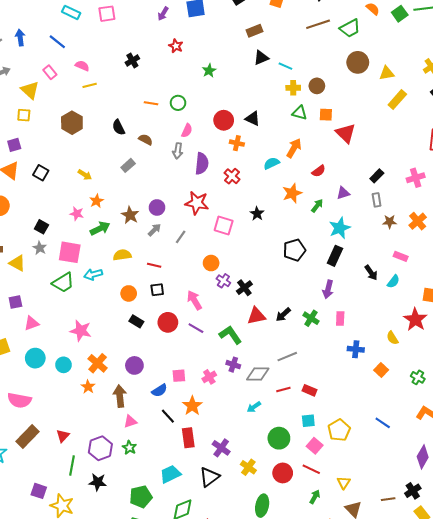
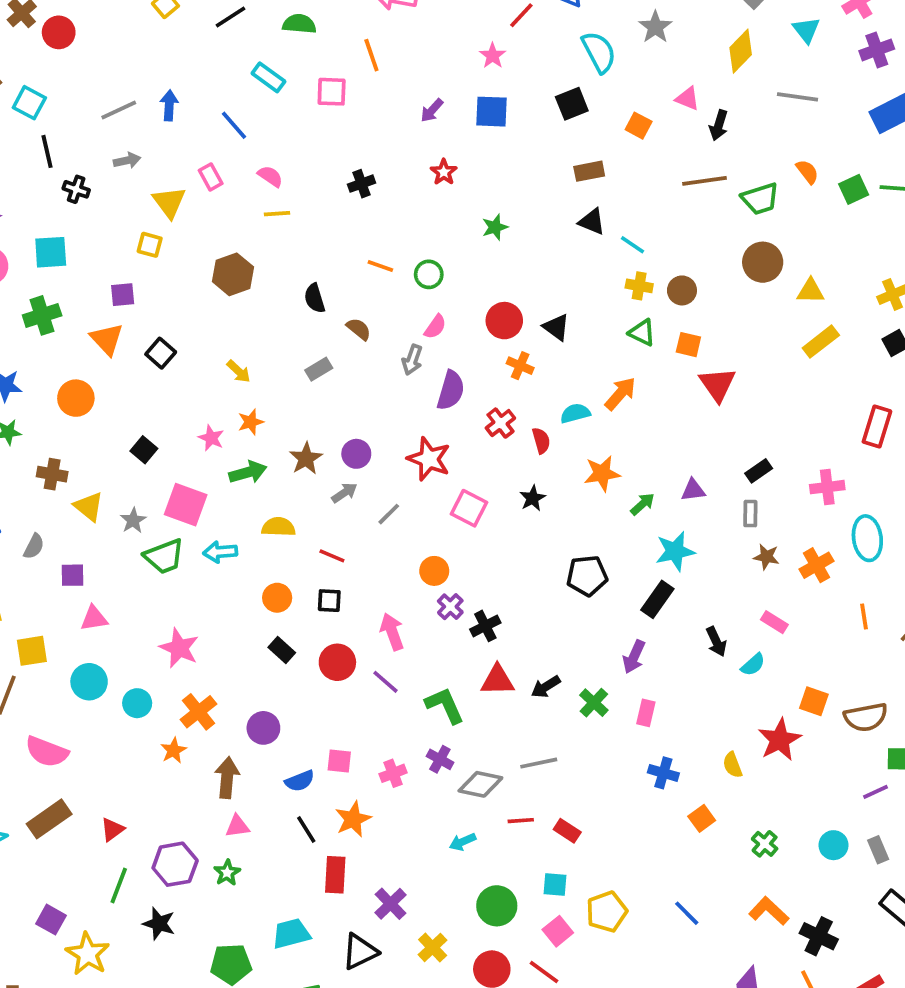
black triangle: (261, 58) -> (592, 222), turned 35
red semicircle: (319, 171) -> (541, 441), moved, turned -80
gray star: (40, 248) -> (133, 520), moved

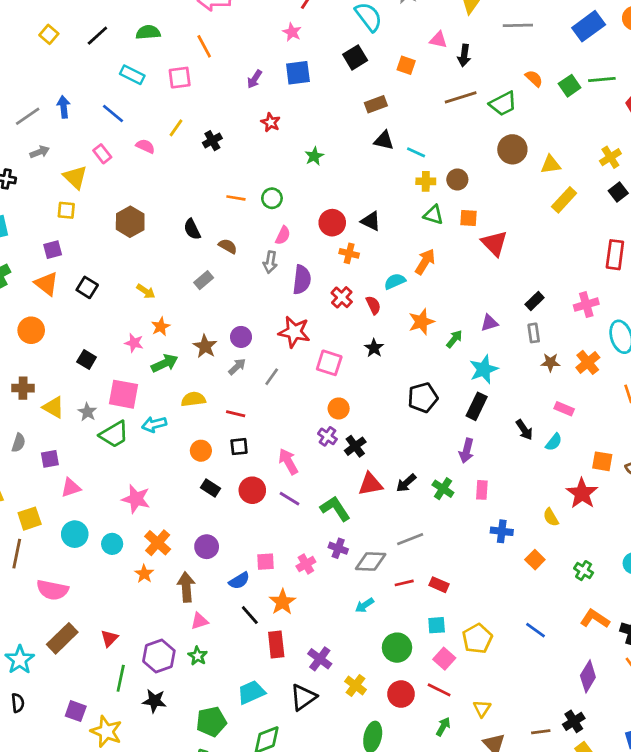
yellow line: (277, 214) -> (176, 128), moved, turned -42
orange circle: (434, 571) -> (339, 408), moved

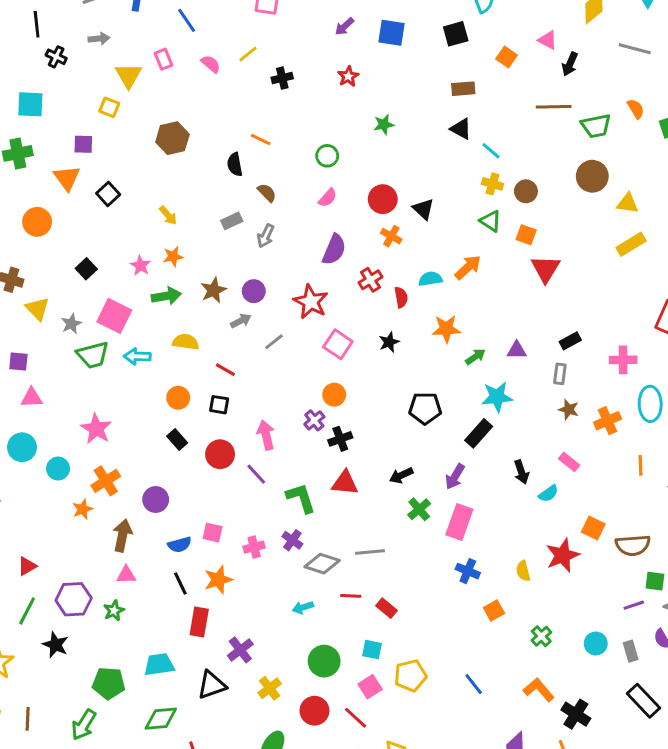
orange line: (236, 198) -> (261, 139), moved
gray arrow: (270, 262) -> (266, 236), moved
black arrow: (406, 483) -> (401, 475), moved
pink rectangle: (482, 490) -> (459, 522), size x1.6

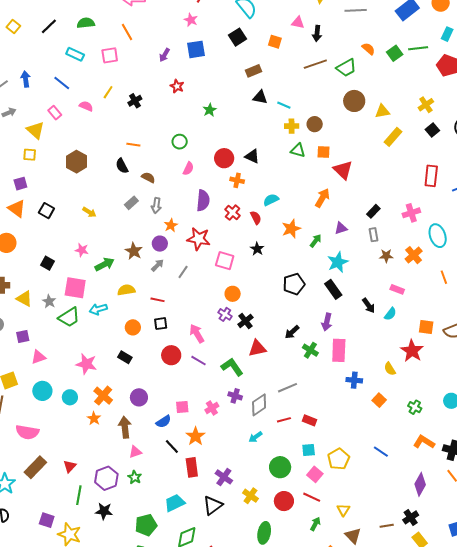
orange star: (173, 256) -> (171, 225), moved
orange arrow: (468, 267) -> (322, 198), moved
black rectangle: (479, 433) -> (333, 289), turned -60
black rectangle: (177, 440) -> (125, 357), moved
gray diamond: (322, 564) -> (259, 405), turned -35

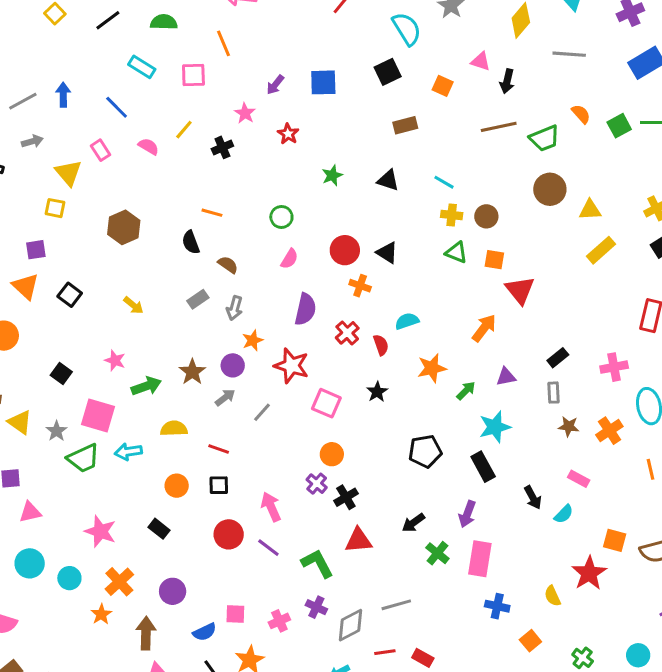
pink star: (191, 20) -> (245, 113), moved
black triangle: (260, 97) -> (388, 180), moved

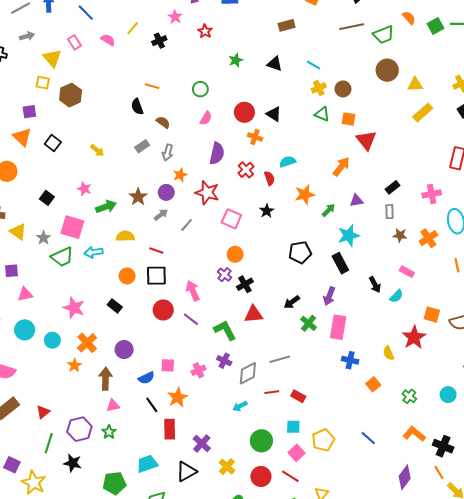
yellow cross: (452, 215) -> (319, 88), turned -32
brown hexagon: (124, 227) -> (71, 95), moved
black square: (219, 485) -> (156, 276), size x1.5

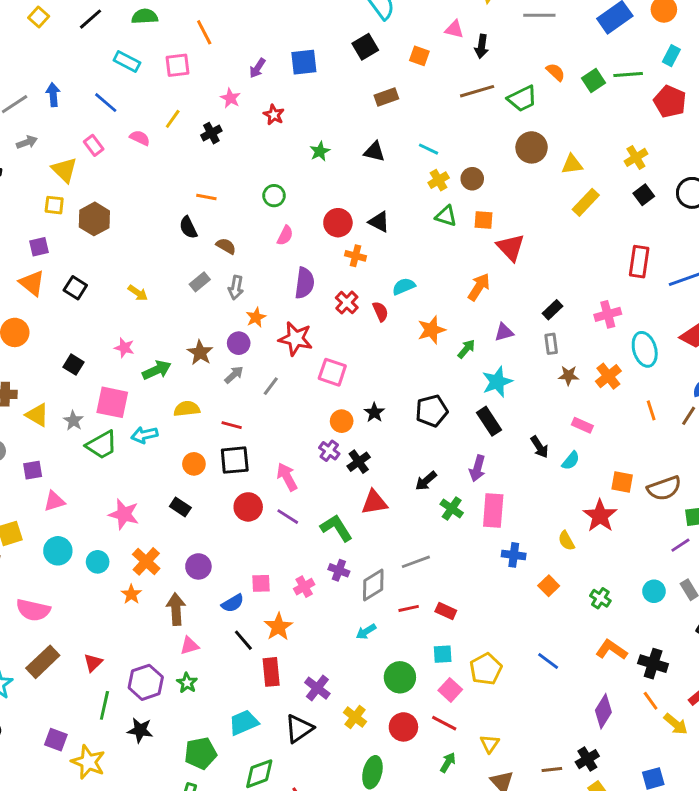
black star: (267, 211) -> (374, 412), moved

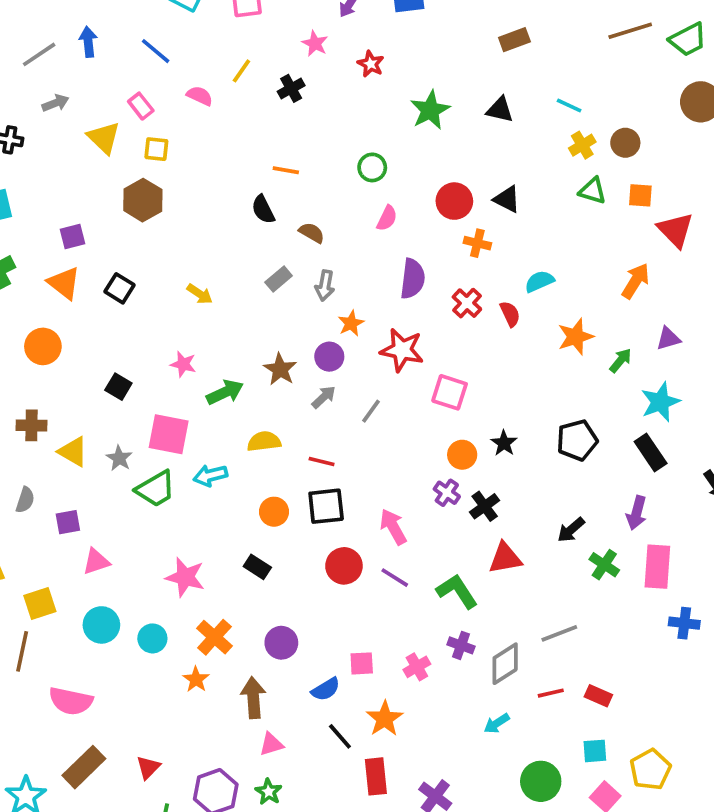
green star: (320, 151) -> (430, 110), size x1.5
yellow square: (54, 205) -> (156, 149), moved

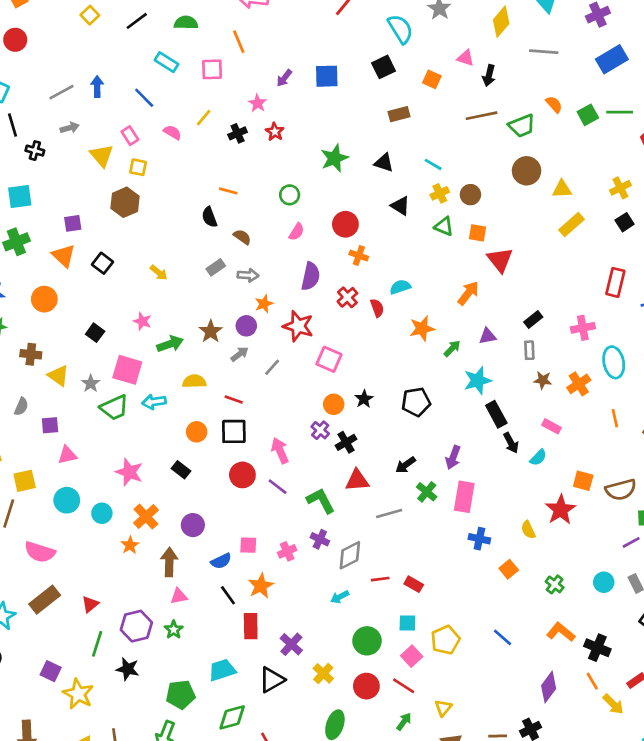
red star: (371, 64) -> (275, 132), moved
black triangle: (507, 199) -> (400, 206), moved
gray arrow: (325, 286) -> (248, 275), turned -102
black rectangle: (651, 452) -> (496, 414), moved
gray line: (559, 633) -> (389, 513), moved

